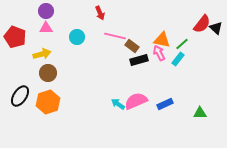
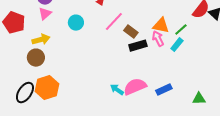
pink triangle: (46, 28) -> (45, 14), turned -40
pink line: (115, 36) -> (114, 22), turned -60
brown circle: (48, 73) -> (36, 58), moved
black ellipse: (20, 96) -> (25, 93), moved

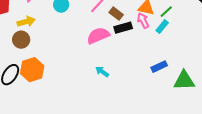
pink semicircle: (135, 87) -> (98, 36), moved
blue rectangle: (164, 90) -> (159, 67), moved
green triangle: (199, 99) -> (184, 81), size x1.6

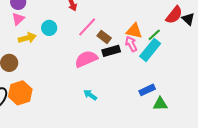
yellow arrow: (26, 22) -> (27, 38), moved
cyan rectangle: (162, 27) -> (150, 50), size x1.6
green triangle: (184, 81) -> (160, 104), moved, size x0.7

